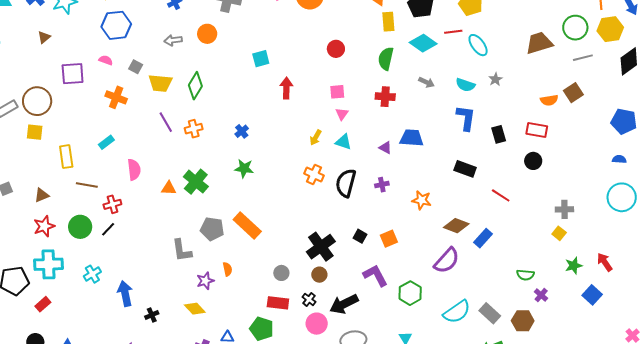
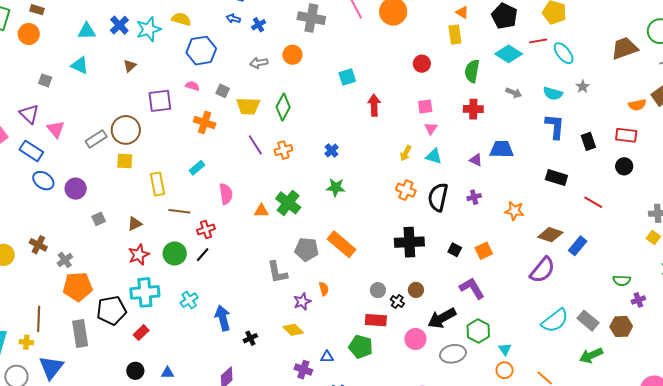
yellow rectangle: (388, 22) -> (455, 35), moved
black cross: (321, 247) -> (409, 242), moved, turned 36
green hexagon: (410, 293) -> (478, 331), moved
purple cross: (541, 295) -> (638, 300), turned 32
black cross: (309, 299) -> (397, 302), moved

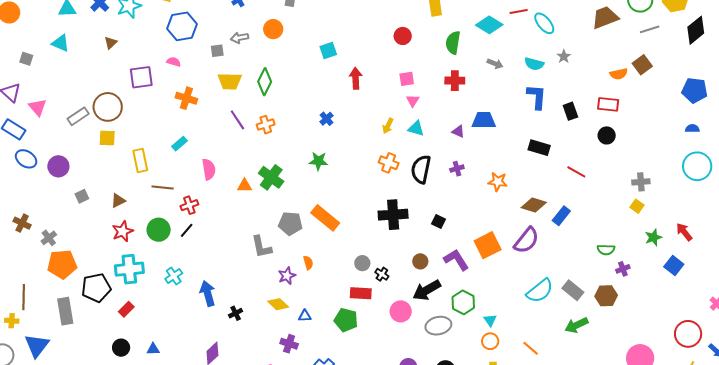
gray square: (223, 91) -> (217, 51), moved, turned -32
blue cross: (332, 151) -> (326, 119), moved
orange square: (484, 251) -> (488, 245), moved, size x1.5
brown circle: (416, 290) -> (420, 261), moved
blue triangle: (327, 357) -> (305, 316), moved

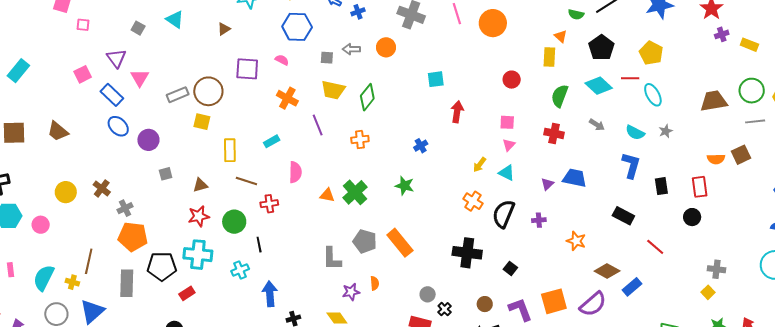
red rectangle: (608, 104) -> (700, 187), turned 65
purple line: (237, 120) -> (318, 125), moved
purple triangle: (458, 131) -> (547, 184), turned 40
black line: (187, 230) -> (259, 245), moved, turned -63

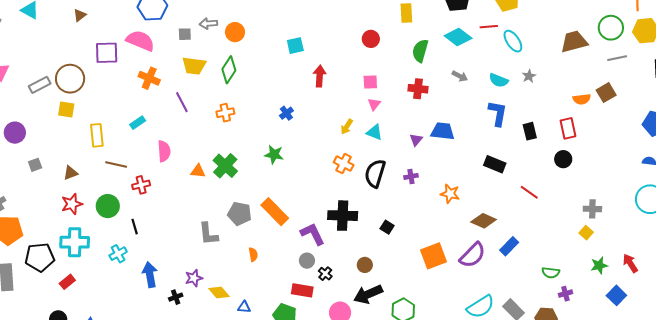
orange circle: (386, 47) -> (235, 32), moved
pink semicircle: (282, 60) -> (140, 41), size x2.0
blue rectangle: (632, 287) -> (509, 246), moved
purple star: (351, 292) -> (194, 278), moved
purple L-shape: (520, 309) -> (313, 234), moved

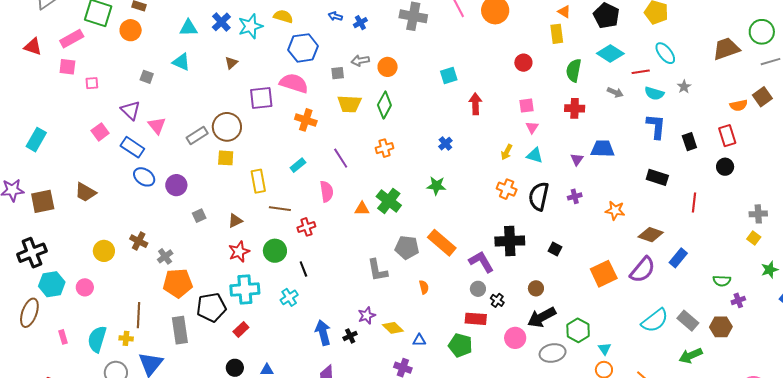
red line: (489, 27) -> (641, 72), moved
purple line: (182, 102) -> (341, 158), moved
red line: (529, 192) -> (694, 202), turned 66
blue arrow: (150, 275) -> (323, 333), moved

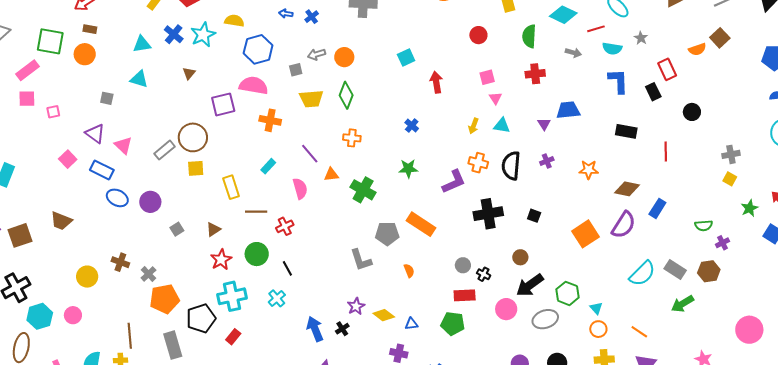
red rectangle: (727, 136) -> (667, 69), moved
orange cross: (384, 148) -> (352, 138), turned 30
orange triangle: (362, 209) -> (331, 175), moved
purple L-shape: (481, 262) -> (454, 182), moved, turned 104

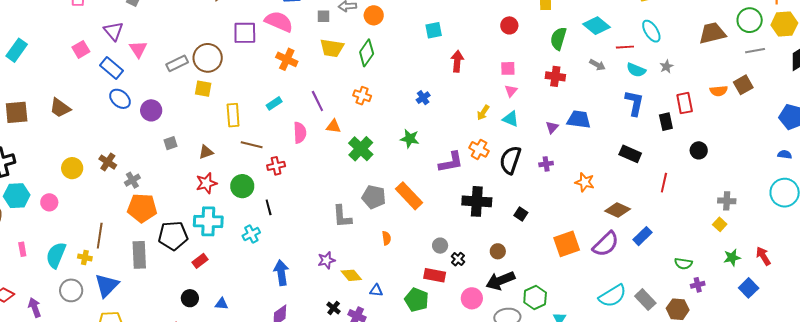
black cross: (342, 329) -> (334, 308), moved, turned -32

